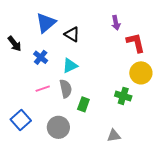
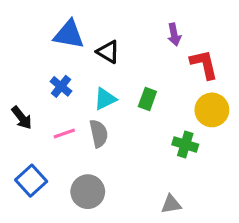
blue triangle: (46, 23) -> (69, 34), turned 50
black arrow: (15, 44) -> (22, 118), moved
green rectangle: (83, 104) -> (147, 99), moved

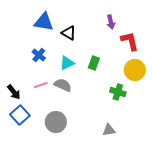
black arrow: (22, 118) -> (14, 92), moved
gray semicircle: (99, 134) -> (63, 85), turned -54

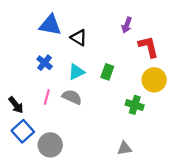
purple arrow: (111, 22) -> (127, 25), turned 32
pink line: (41, 85) -> (47, 97), turned -56
gray circle: (56, 122) -> (50, 145), moved

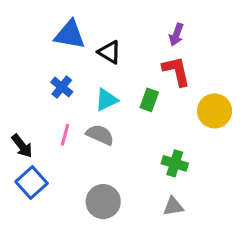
red L-shape: (148, 47) -> (176, 71), moved
green cross: (135, 105) -> (175, 163), moved
gray circle: (50, 145) -> (103, 202), moved

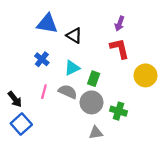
green rectangle: (149, 100) -> (94, 79), moved
gray circle: (103, 202) -> (91, 102), moved
gray triangle: (173, 206) -> (96, 133), moved

